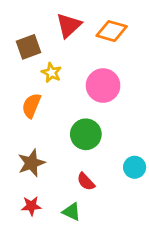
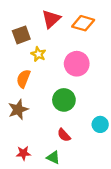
brown star: (31, 163) -> (18, 110), moved

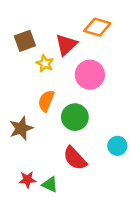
red triangle: (51, 19) -> (66, 45), moved
orange semicircle: (23, 79) -> (46, 101), moved
red semicircle: (64, 135) -> (75, 158), size x1.5
green triangle: (53, 157) -> (50, 185), moved

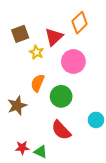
orange diamond: (97, 27) -> (80, 23), turned -60

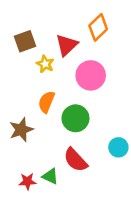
green triangle: (41, 152) -> (50, 176), moved

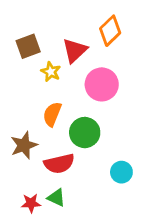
cyan circle: (118, 147) -> (121, 172), moved
red semicircle: (75, 160) -> (59, 164), moved, turned -60

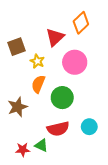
brown square: (28, 46) -> (16, 47), moved
yellow star: (51, 72) -> (37, 61), moved
red semicircle: (59, 164) -> (58, 129), moved

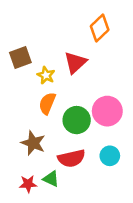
red triangle: (55, 37) -> (75, 63), moved
pink circle: (75, 62) -> (107, 111), moved
brown star: (18, 107) -> (33, 143), moved, turned -30

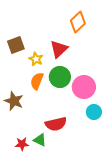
green circle: (77, 120) -> (60, 77), moved
brown star: (33, 143) -> (14, 101), moved
cyan circle: (110, 156) -> (94, 112), moved

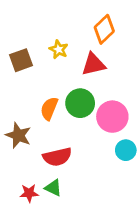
red triangle: (59, 49) -> (94, 64), moved, turned 30
yellow star: (36, 59) -> (59, 49), moved
red semicircle: (56, 124) -> (57, 157), moved

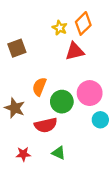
yellow star: (59, 49) -> (60, 28), moved
green circle: (80, 103) -> (62, 102), moved
green triangle: (53, 188) -> (59, 153), moved

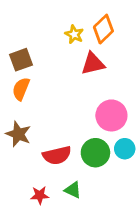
orange semicircle: (39, 87) -> (21, 89), moved
green circle: (62, 102) -> (95, 153), moved
red star: (23, 154) -> (40, 195), moved

